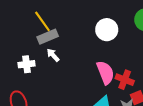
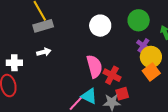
white arrow: (53, 55) -> (44, 52), moved, turned 112
white cross: (26, 64) -> (14, 63), moved

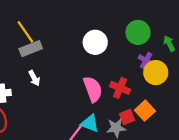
white arrow: (44, 52) -> (34, 78), turned 80
orange square: (151, 72) -> (145, 111), moved
red cross: (112, 75) -> (120, 88), moved

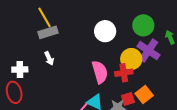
purple cross: (146, 60) -> (149, 51), size x1.6
yellow circle: (156, 73) -> (131, 59), moved
red cross: (120, 88) -> (124, 73), turned -36

